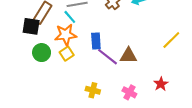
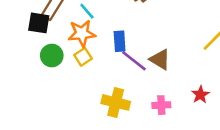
brown triangle: (128, 56) -> (160, 59), turned 30
yellow cross: (93, 90) -> (116, 102), size x1.5
pink cross: (129, 92) -> (161, 105), turned -32

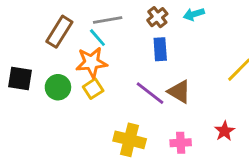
black square: (39, 23) -> (20, 78), moved
blue rectangle: (120, 41) -> (160, 49), moved

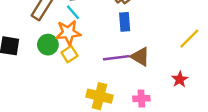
green circle: (58, 87) -> (48, 45), moved
purple line: (150, 93) -> (116, 58), turned -45
red star: (225, 131) -> (180, 79), moved

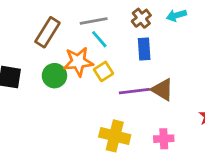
cyan line: (73, 12) -> (99, 39), moved
yellow square: (69, 54) -> (103, 71), moved

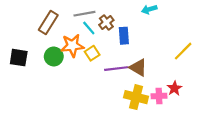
brown cross: (141, 18) -> (106, 23), moved
yellow cross: (115, 136) -> (136, 97), moved
pink cross: (164, 139) -> (159, 96), moved

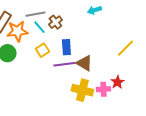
blue rectangle: (124, 36) -> (66, 47), moved
orange star: (72, 46) -> (17, 31), moved

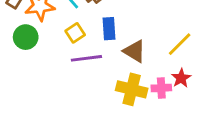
yellow line: (125, 48) -> (180, 44), moved
purple line: (64, 64) -> (86, 58), moved

